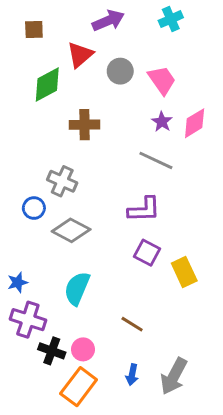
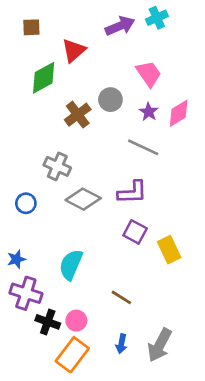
purple arrow: (108, 21) -> (120, 26), moved
gray circle: (120, 71) -> (110, 100), moved
brown cross: (84, 125) -> (78, 115), turned -36
blue circle: (34, 208) -> (26, 203), moved
gray diamond: (71, 230) -> (83, 199), moved

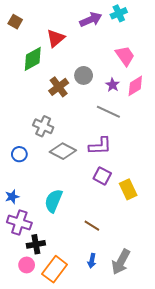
brown square: (31, 27) -> (15, 22), moved, turned 32
pink trapezoid: (149, 74) -> (125, 56), moved
pink circle: (76, 321) -> (27, 265), moved
black cross: (48, 322) -> (36, 244), turned -30

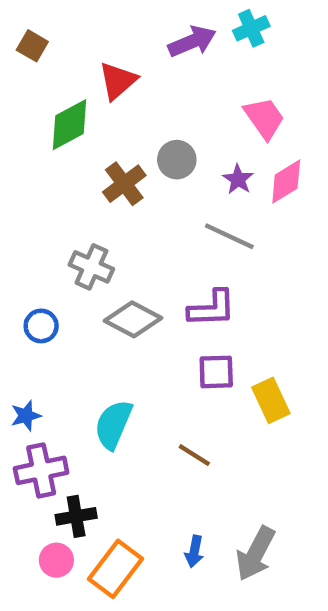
purple square: (102, 176) -> (216, 372), turned -30
purple cross: (19, 223) -> (41, 470), turned -30
brown line: (92, 226) -> (194, 455), moved

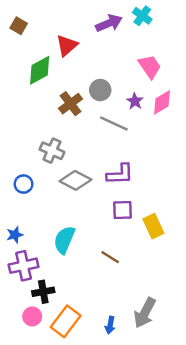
cyan cross: (251, 28) -> (142, 16), turned -30
gray line: (229, 236) -> (114, 123), moved
blue arrow: (194, 551) -> (110, 325), moved

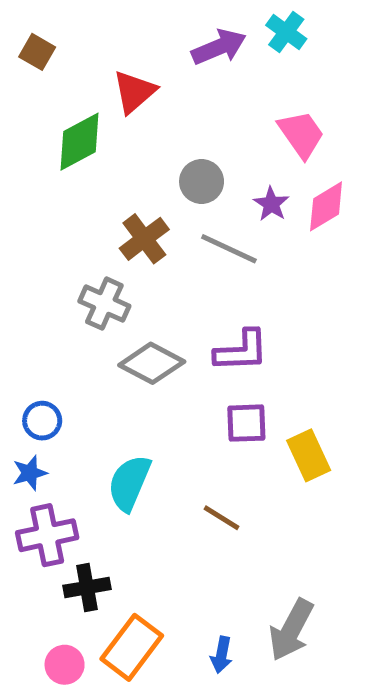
brown cross: (71, 104) -> (144, 239), moved
blue circle: (24, 184) -> (42, 421), moved
pink circle: (32, 316) -> (65, 665), moved

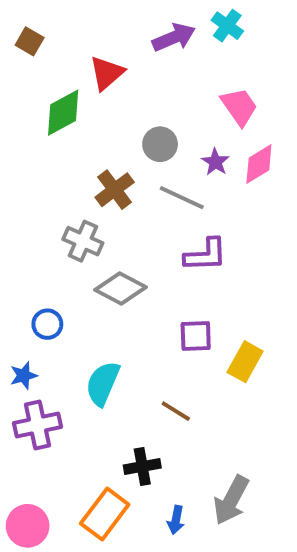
purple L-shape: (241, 351) -> (206, 255), moved
blue circle: (42, 421) -> (47, 324), moved
yellow rectangle: (309, 455) -> (245, 362), turned 54
black cross: (87, 587) -> (142, 467), moved
pink circle: (65, 665) -> (28, 526), moved, size x1.4

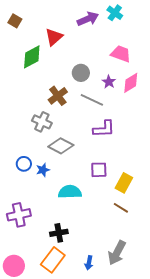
pink trapezoid: (239, 107) -> (121, 54), turned -35
blue star: (24, 376) -> (43, 170), moved
cyan semicircle: (103, 383) -> (70, 192), moved, turned 65
brown line: (176, 411) -> (121, 208), moved
black cross: (142, 467) -> (59, 233), moved

